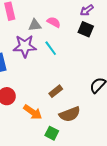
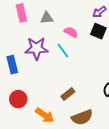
pink semicircle: (54, 22) -> (71, 32), moved
gray triangle: (35, 25) -> (47, 18), moved

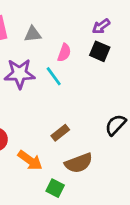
pink semicircle: (71, 32) -> (64, 53), turned 80

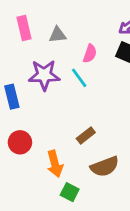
orange arrow: (30, 160) -> (55, 164), turned 40
green square: (55, 188) -> (70, 192), moved

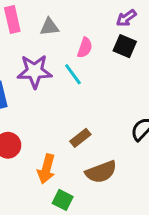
orange arrow: (55, 164) -> (46, 169), turned 30

